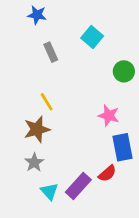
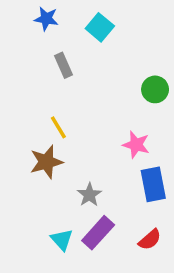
cyan square: (92, 37) -> (100, 27), moved
gray star: (34, 162) -> (89, 195), moved
red semicircle: (107, 173) -> (150, 240), moved

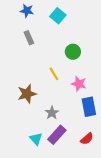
gray rectangle: (64, 65) -> (29, 38), moved
green circle: (155, 89) -> (73, 52), moved
yellow line: (58, 127) -> (54, 74), moved

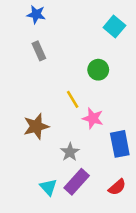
cyan square: (58, 16) -> (114, 27), moved
pink star: (79, 84) -> (93, 118), moved

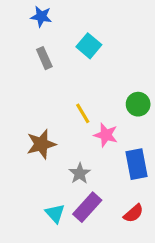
cyan square: (114, 27) -> (89, 46), moved
green circle: (98, 70) -> (138, 104), moved

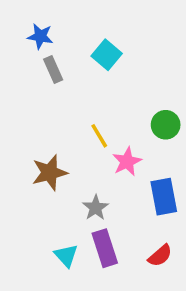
blue star: (41, 17) -> (40, 36), moved
pink star: (106, 135) -> (127, 162), turned 30
purple rectangle: (87, 207) -> (105, 248), turned -60

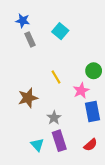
pink star: (127, 162) -> (81, 91), moved

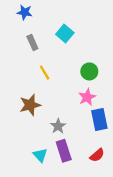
blue star: (23, 21) -> (25, 12), moved
green circle: (94, 71) -> (89, 71), moved
yellow line: (56, 77) -> (45, 73), moved

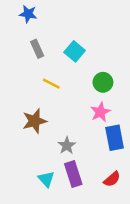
cyan square: (65, 33) -> (75, 51), moved
yellow line: (45, 73) -> (51, 84), turned -32

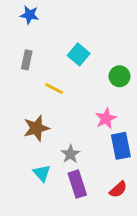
gray rectangle: (37, 49) -> (27, 60), moved, turned 36
green circle: (103, 82) -> (120, 76), moved
cyan triangle: (46, 179) -> (42, 173), moved

